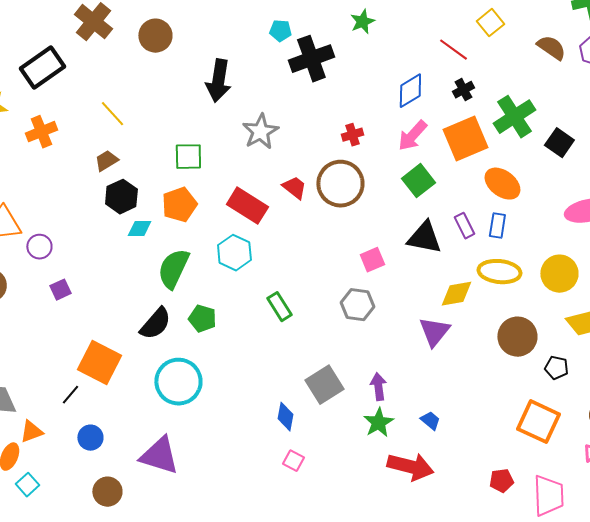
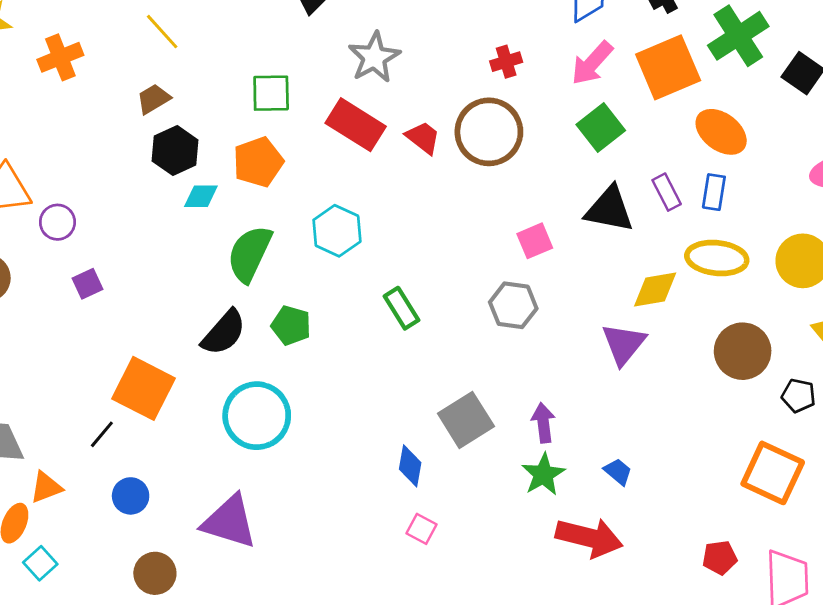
red rectangle: (247, 206) -> (356, 125), moved

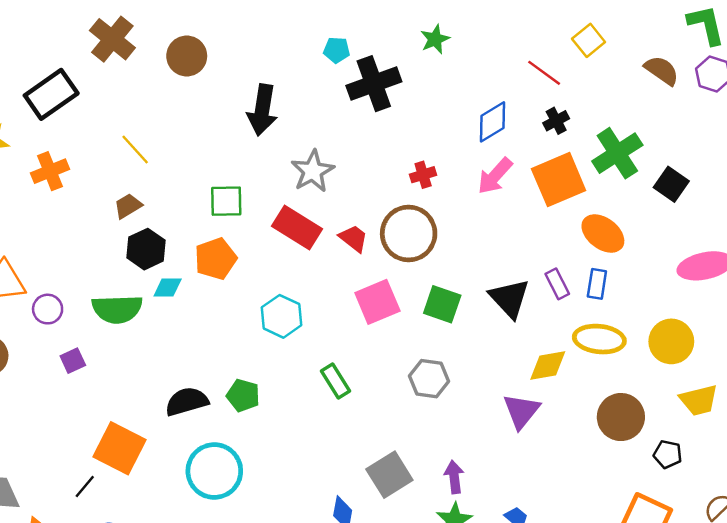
green square: (601, 128) -> (442, 304), moved, turned -33
black triangle: (609, 209) -> (509, 298), turned 36
pink square: (535, 241) -> (377, 302), moved, size x1.5
green semicircle: (250, 254) -> (117, 309), moved, turned -117
black semicircle: (224, 333) -> (187, 401), turned -147

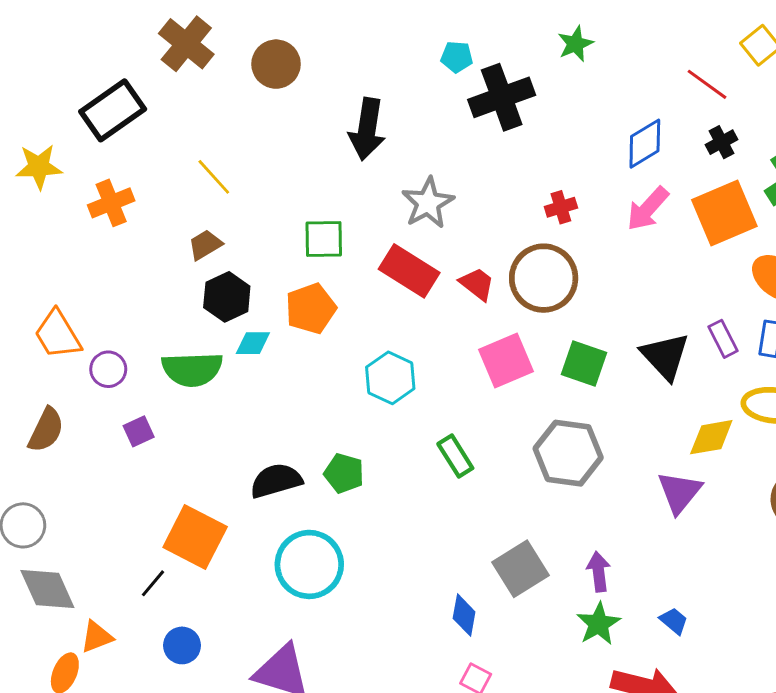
gray hexagon: (429, 379) -> (568, 453), size x1.4

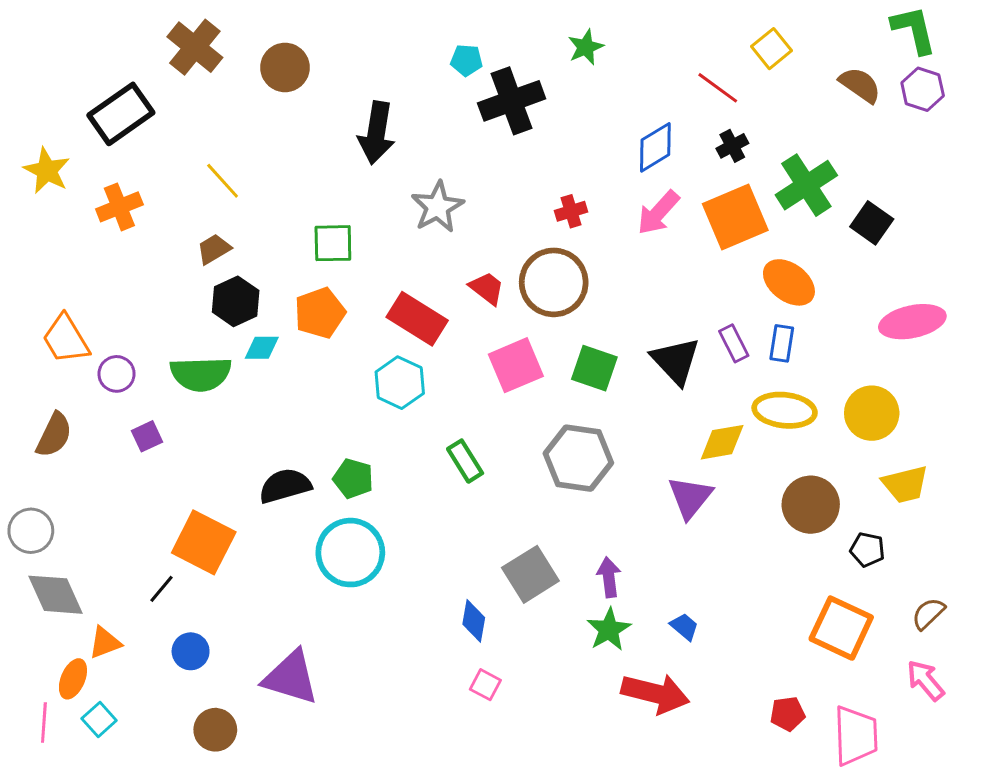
yellow star: (39, 167) -> (47, 171), turned 30
red rectangle: (409, 271) -> (417, 319), moved
cyan circle: (309, 564) -> (350, 553), moved

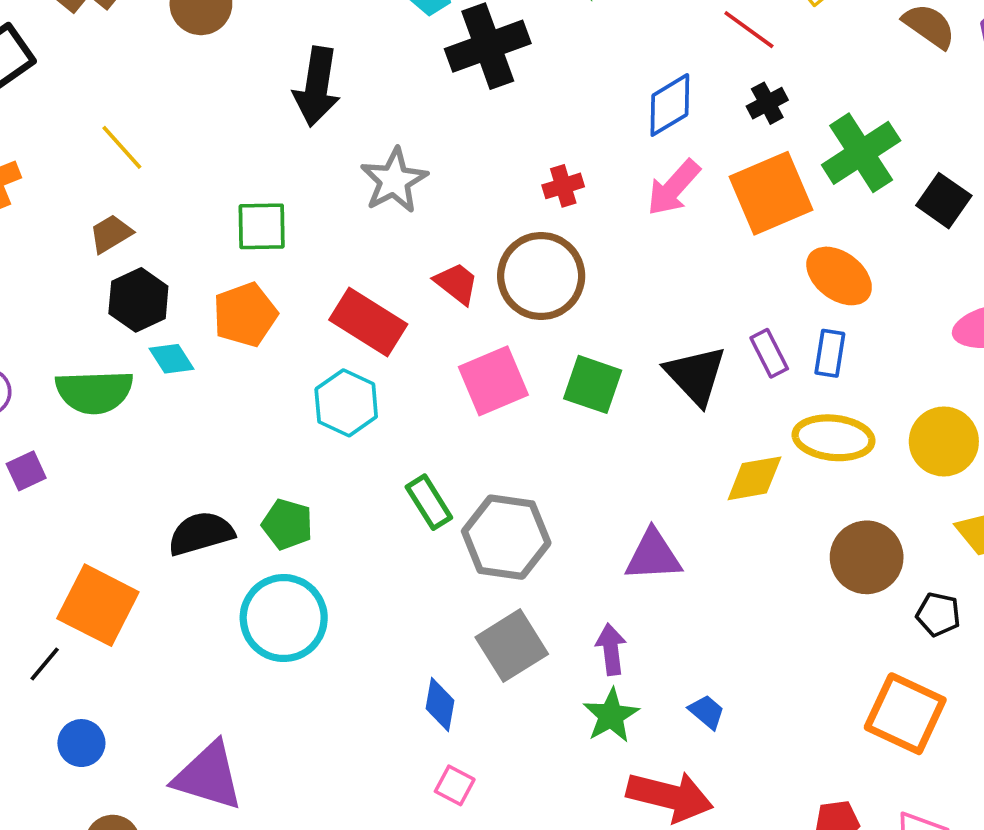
cyan diamond: (262, 348) -> (171, 359), turned 57
gray hexagon: (578, 458) -> (506, 537), moved
purple triangle: (690, 497) -> (653, 556), moved, turned 48

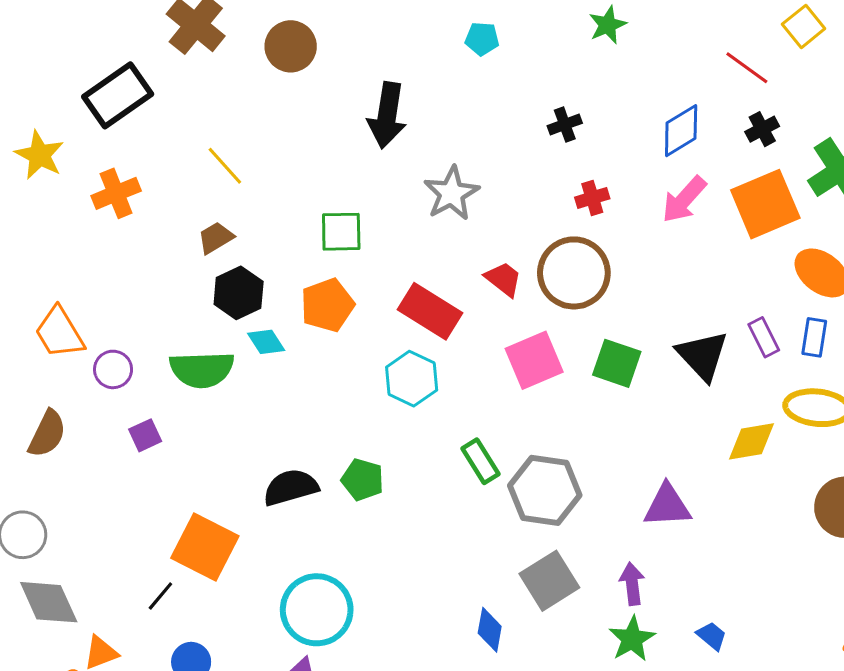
black cross: (488, 46) -> (565, 124), moved, size x0.5
cyan circle: (284, 618) -> (317, 610), moved

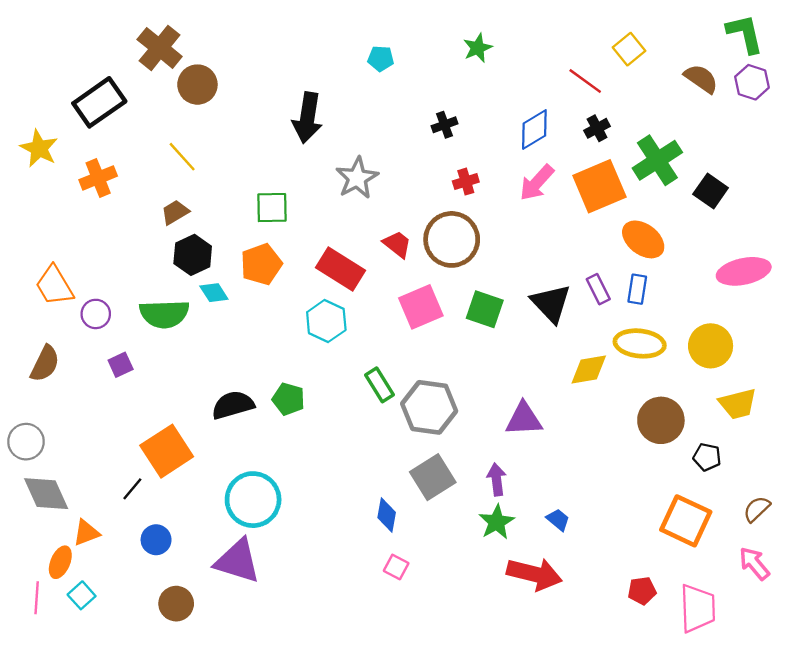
brown circle: (291, 46) -> (197, 85), moved
orange square: (205, 547) -> (167, 451), turned 30

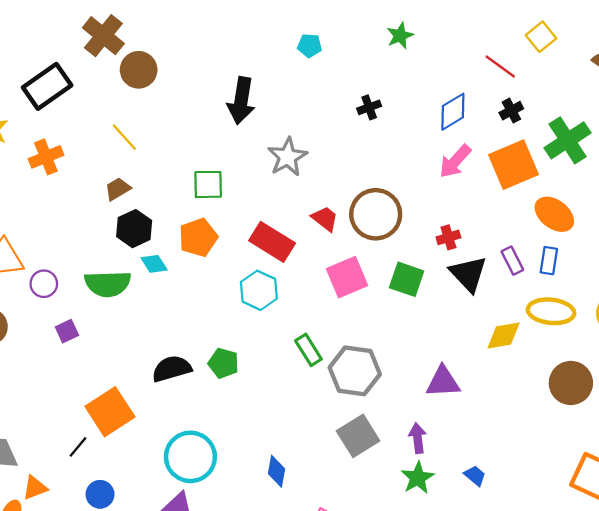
red cross: (466, 182) -> (448, 237), moved
blue diamond: (387, 515) -> (276, 471), moved

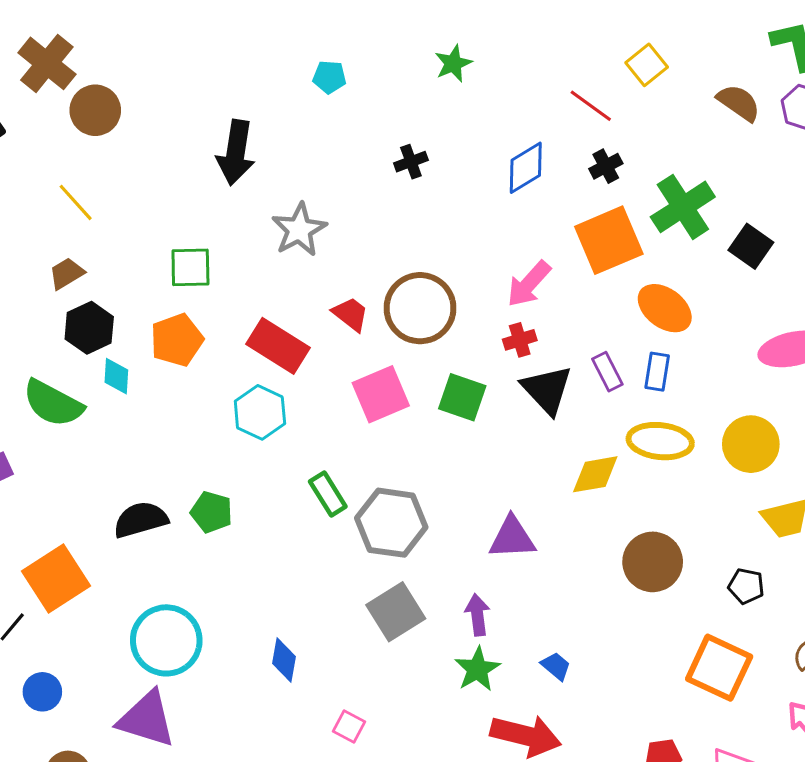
pink arrow: (455, 161) -> (529, 284), moved
cyan diamond: (154, 264) -> (116, 376), turned 36
green semicircle: (108, 284) -> (53, 403), turned 30
brown circle: (571, 383) -> (653, 562), moved

